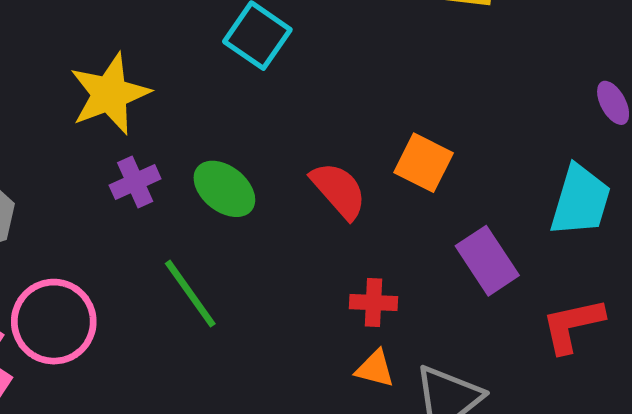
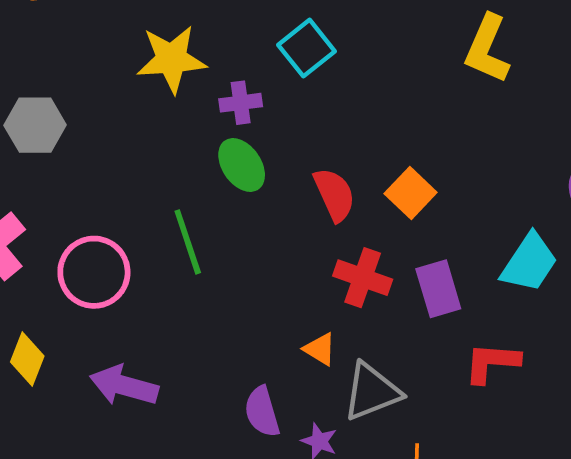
purple cross: (135, 182) -> (241, 103), moved
red cross: (373, 303) -> (363, 278), moved, size x1.4
pink circle: (54, 322) -> (94, 272), moved

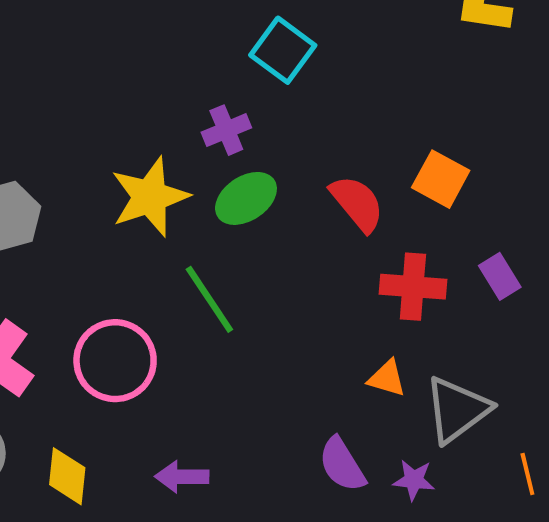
yellow star: (172, 59) -> (150, 197), moved
green ellipse: (242, 165) -> (246, 198), turned -74
purple rectangle: (438, 289) -> (500, 276), size x0.7
purple arrow: (124, 386) -> (182, 477), size x0.7

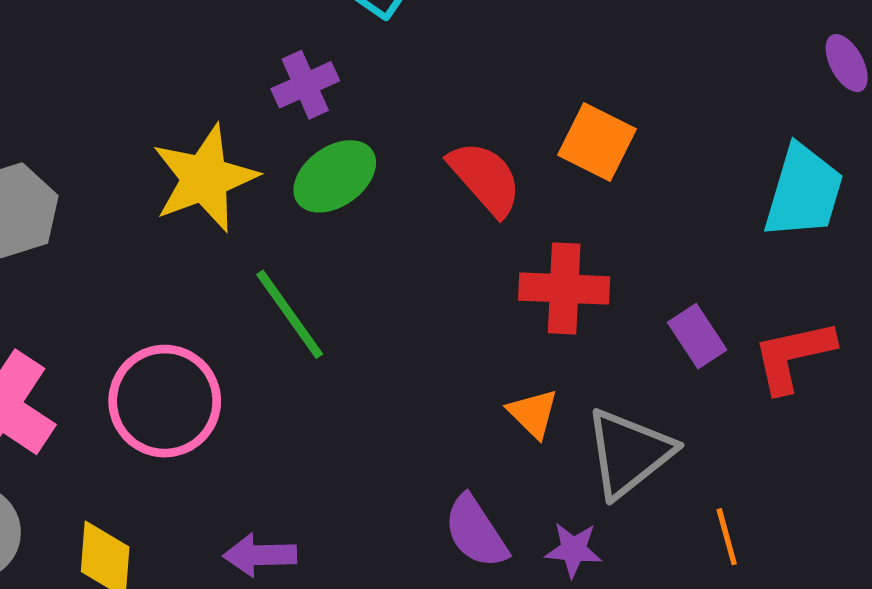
purple rectangle: (500, 276) -> (697, 336), moved
orange triangle: (387, 378) -> (533, 413), turned 30

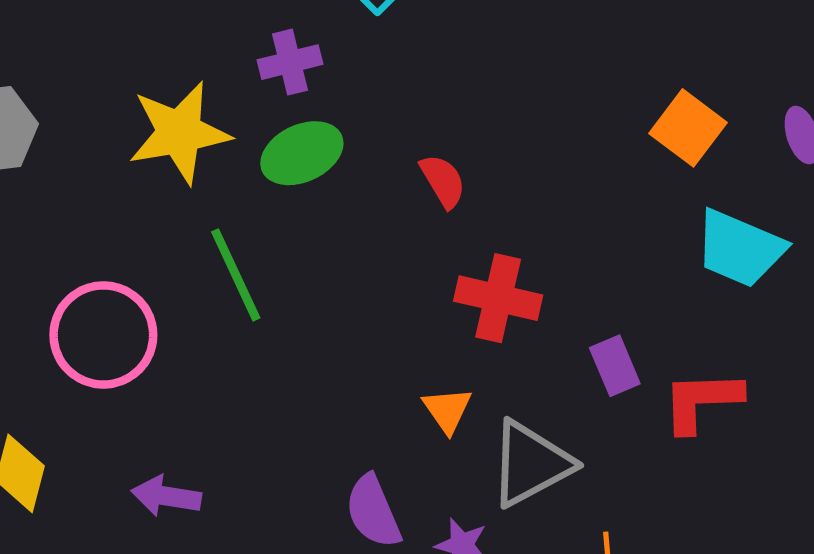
orange square: (597, 142) -> (688, 128), moved
red semicircle: (485, 178) -> (443, 181), size x0.7
cyan trapezoid: (804, 192) -> (740, 248), turned 86

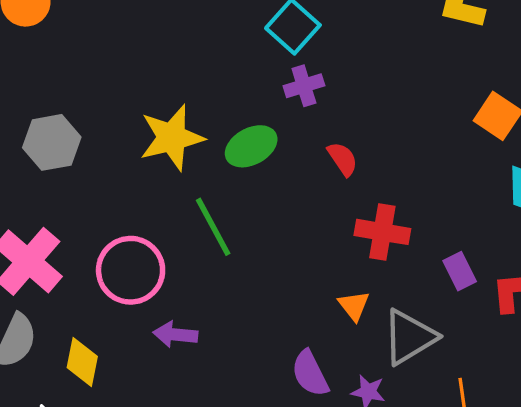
purple cross: (290, 62) -> (304, 86), moved
purple arrow: (166, 496) -> (175, 334), moved

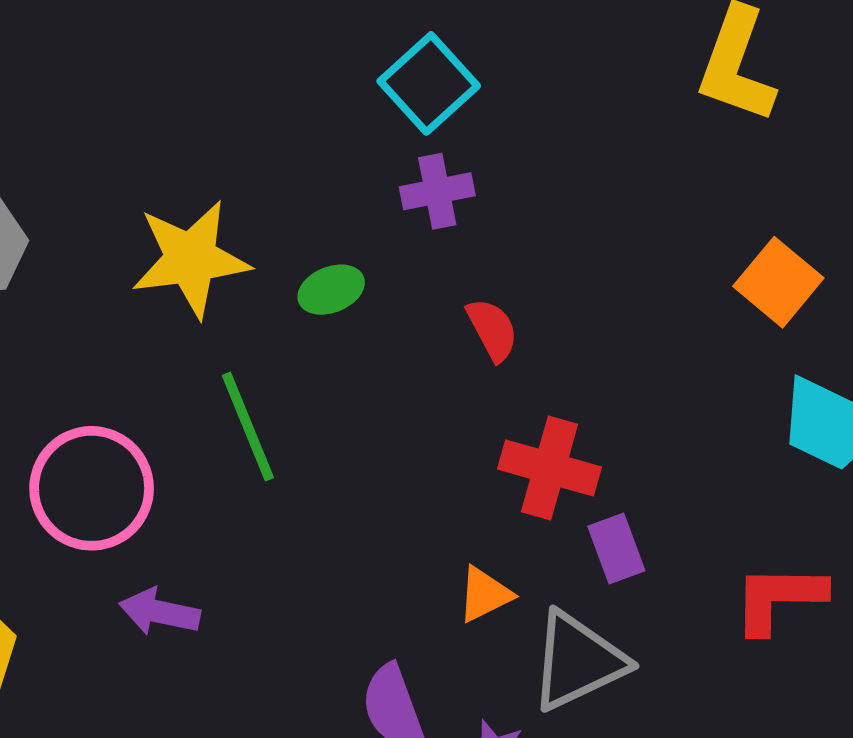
green ellipse: (251, 146) -> (331, 290), size x0.7
purple rectangle: (460, 271) -> (616, 549), moved
orange triangle: (354, 306) -> (485, 594), turned 36

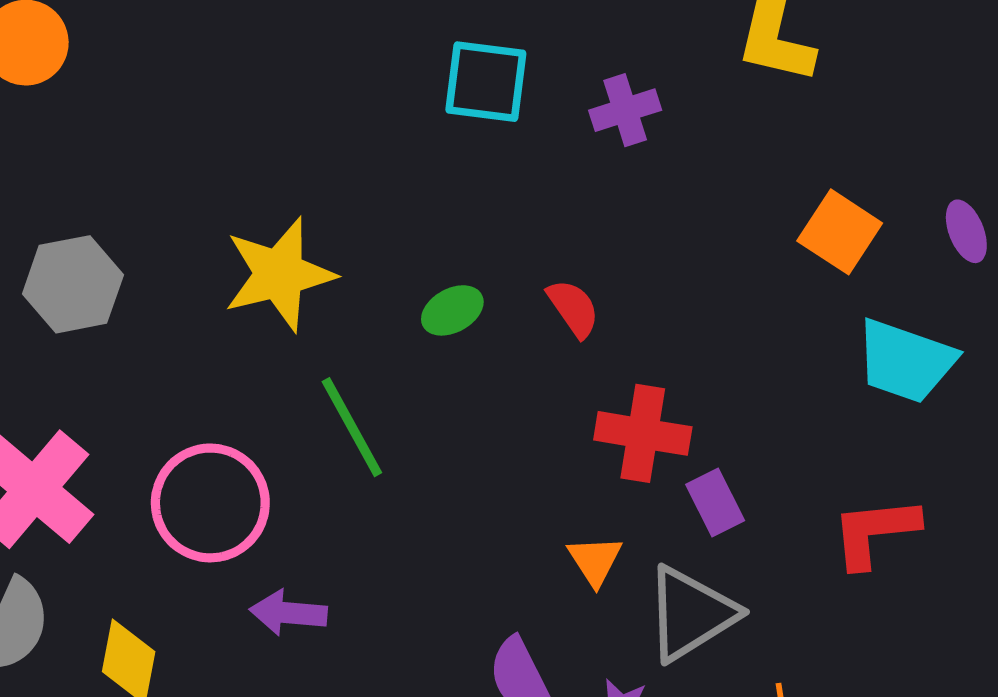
cyan square: (429, 83) -> (486, 82), turned -34
purple cross: (437, 191) -> (625, 110), moved
green ellipse: (331, 290) -> (452, 310), moved
orange triangle: (485, 594) -> (595, 561), turned -30

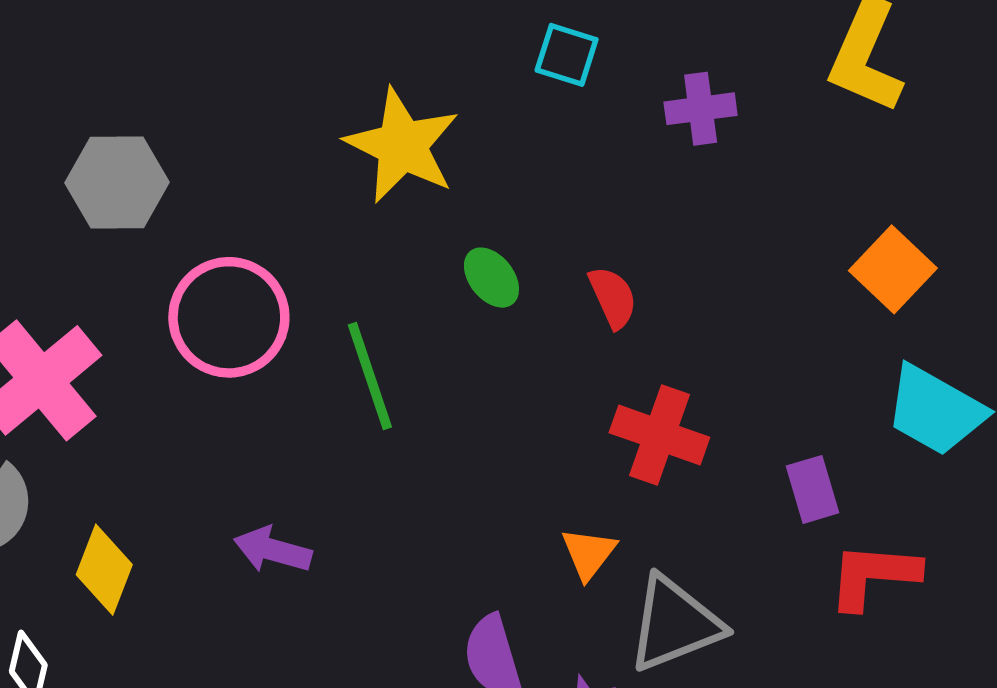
cyan square: (486, 82) -> (567, 55), size x0.7
yellow star: (279, 274) -> (402, 146), moved, turned 30
green ellipse: (452, 310) -> (491, 278), turned 70
pink circle: (210, 503) -> (229, 317), moved
purple rectangle: (715, 503) -> (812, 489), moved

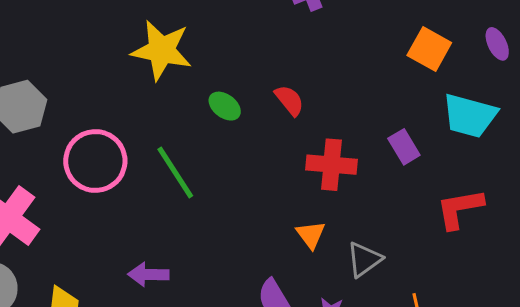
purple rectangle: (812, 489) -> (404, 147), moved
gray triangle: (675, 624) -> (364, 259), size x0.7

